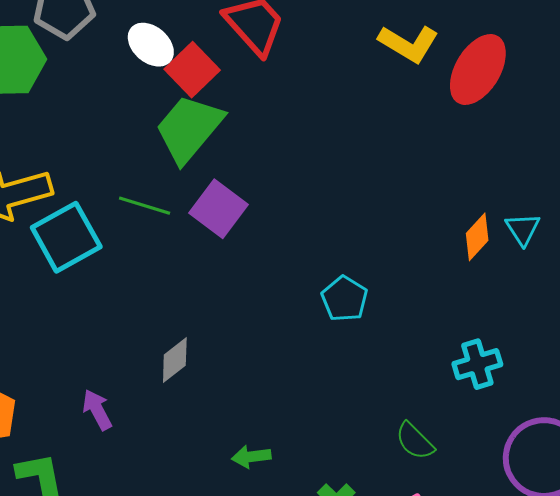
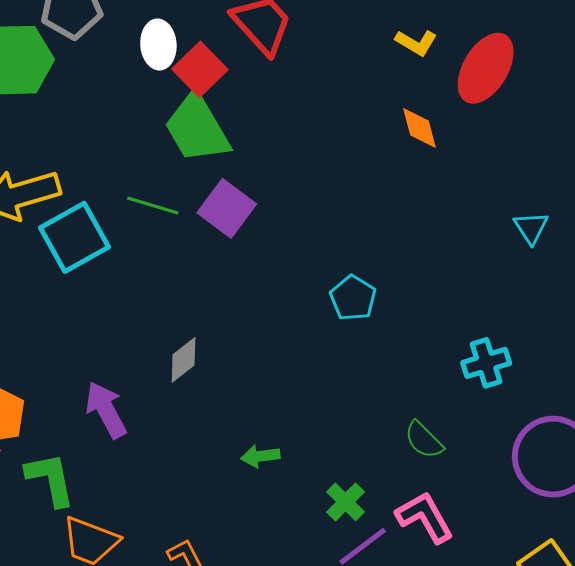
yellow L-shape: (408, 44) -> (416, 43), size x0.7
white ellipse: (151, 45) -> (158, 45), turned 45
green trapezoid: (189, 129) -> (197, 128), turned -70
orange diamond: (477, 237) -> (419, 128), moved, turned -57
purple arrow: (97, 410) -> (106, 410), size x1.4

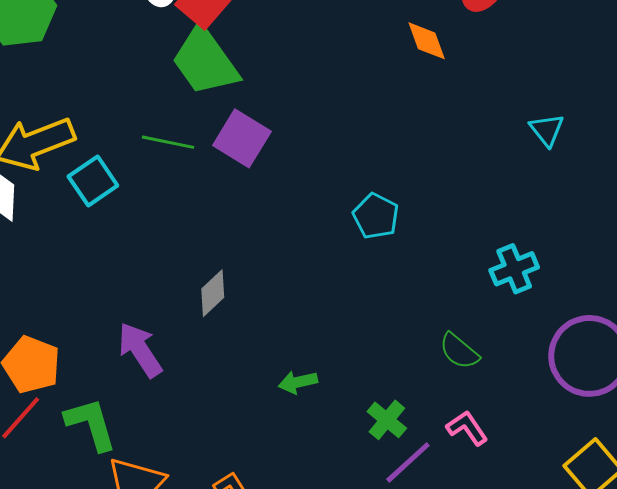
cyan square: (74, 237) -> (93, 181), size x0.7
pink L-shape: (425, 517) -> (467, 428), size x0.7

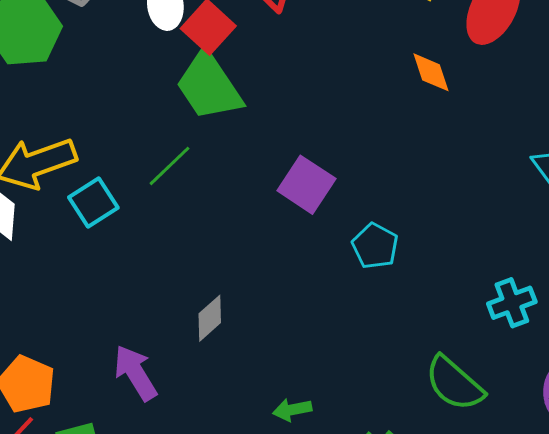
purple square: (242, 138) -> (306, 185), moved
green line: (168, 142) -> (170, 166), turned -57
green semicircle: (459, 351) -> (454, 383), size x1.5

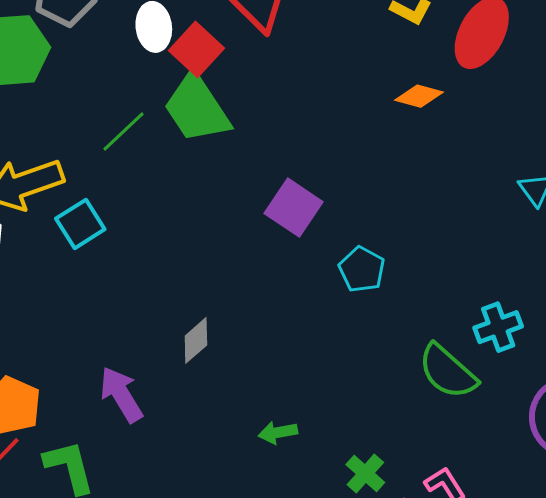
orange diamond: (431, 72) -> (419, 96), turned -57
green line: (170, 166) -> (123, 132), moved
green semicircle: (454, 383) -> (448, 371), moved

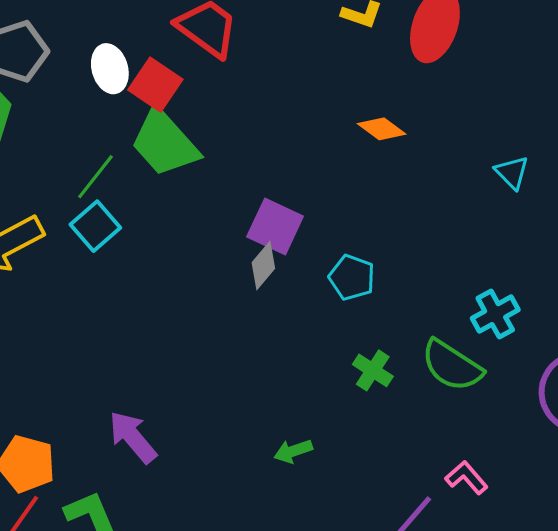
orange diamond: (419, 96) -> (382, 129), moved, turned 30
cyan square: (80, 224) -> (95, 226), moved
gray diamond: (196, 340) -> (263, 265), moved
green cross: (365, 473) -> (373, 370), moved

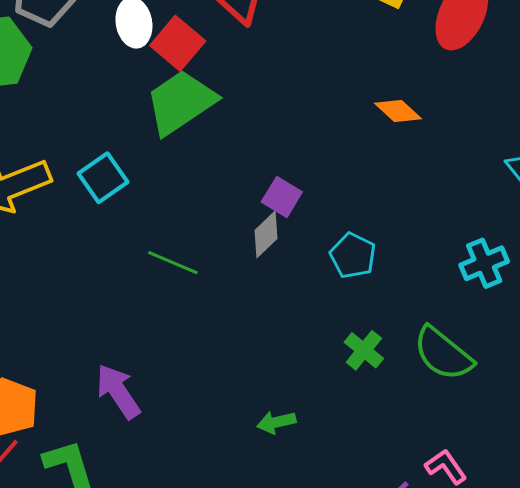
green trapezoid: (165, 143) -> (181, 102), turned 92
green line: (96, 177) -> (173, 263), moved, turned 69
purple square: (275, 226) -> (282, 197), size x0.7
cyan cross: (495, 314) -> (484, 263), moved

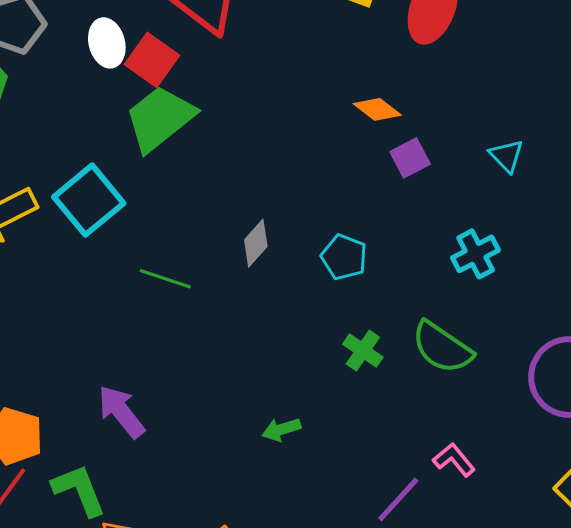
cyan square: (103, 178) -> (89, 200), size x1.4
purple square: (282, 197) -> (410, 158), moved, turned 36

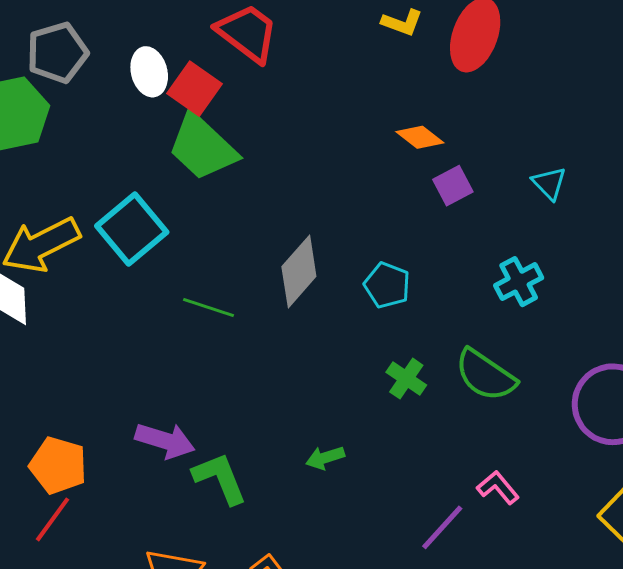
green trapezoid: (160, 118) -> (202, 147), turned -98
gray diamond: (256, 243) -> (299, 272), size x1.5
purple arrow: (121, 412) -> (165, 441), turned 146
green L-shape: (79, 490) -> (220, 478), moved

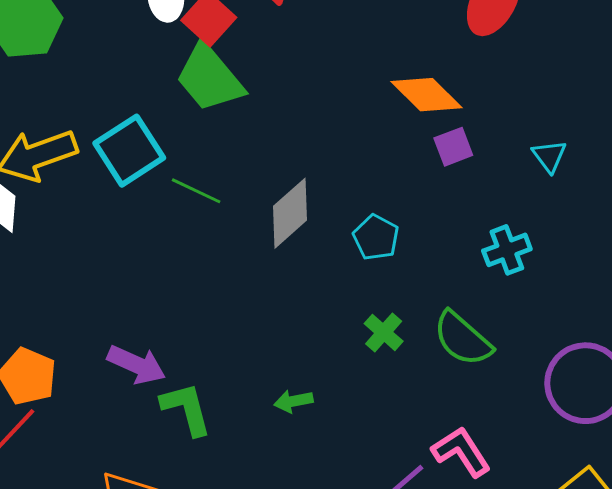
orange diamond: (420, 137) -> (426, 95), size x1.5
green line: (209, 307) -> (196, 191), moved
pink L-shape: (498, 487) -> (461, 452), size x1.4

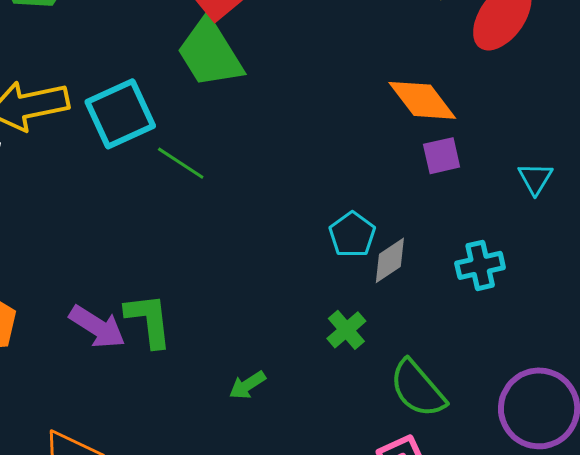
gray diamond: (290, 213) -> (390, 260), moved, size x0.7
green semicircle: (463, 339) -> (418, 389), moved
green arrow: (293, 401) -> (247, 385), turned -30
green L-shape: (186, 409) -> (149, 320), moved

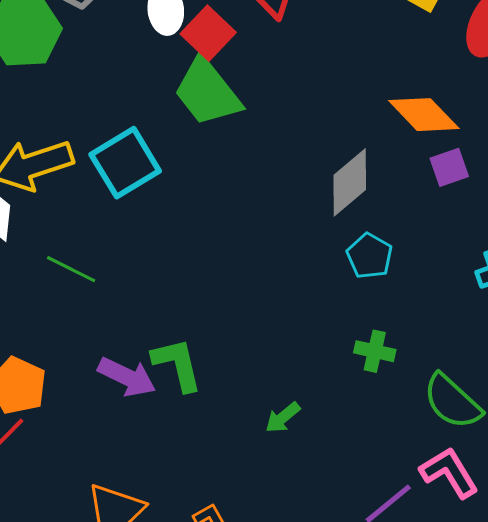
green line: (181, 163) -> (71, 269), moved
gray diamond: (390, 260) -> (350, 182), moved, size x1.4
green cross: (346, 330) -> (375, 351), turned -30

